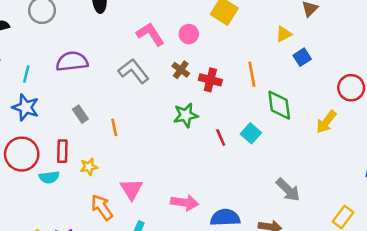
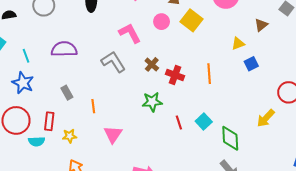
pink circle: (189, 34) -> (162, 22), moved
cyan line: (26, 74) -> (26, 56), turned -40
green diamond: (279, 105) -> (230, 138), moved
pink triangle: (132, 189) -> (113, 134), moved

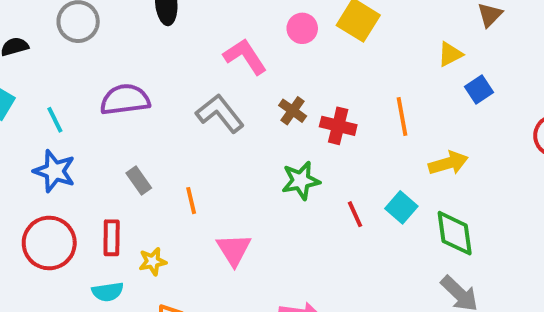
yellow arrow: (266, 118) -> (448, 163), moved, turned -144
cyan semicircle: (37, 141) -> (108, 292), moved

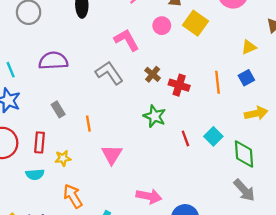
blue square: (479, 89) -> (246, 78), moved
yellow arrow: (448, 163) -> (256, 113), moved
green star: (301, 181) -> (155, 116), turned 30

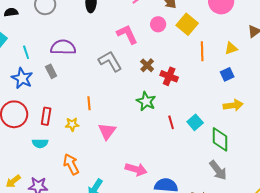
orange line: (217, 82) -> (202, 51), moved
gray rectangle: (58, 109) -> (51, 71), moved
yellow star: (63, 158) -> (72, 124), moved

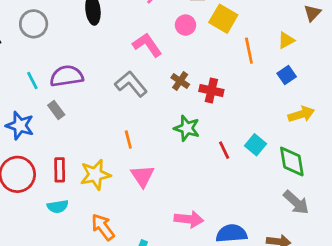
cyan line: (26, 52) -> (32, 80), moved
orange line: (89, 103) -> (128, 139), moved
yellow star: (72, 124) -> (95, 175), size x1.6

